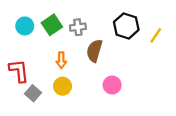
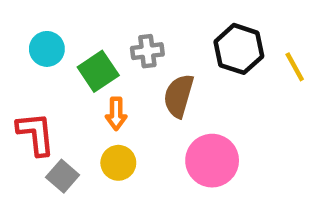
green square: (52, 25) -> (98, 71), moved
yellow line: (156, 35) -> (295, 67), turned -63
pink circle: (112, 85) -> (212, 161), size x1.5

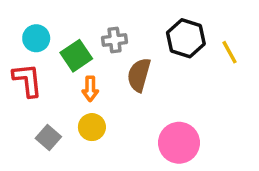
red L-shape: (36, 134) -> (27, 80), moved
pink circle: (212, 161) -> (179, 143), moved

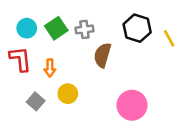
green square: (76, 56) -> (56, 28), moved
orange arrow: (90, 89) -> (50, 68), moved

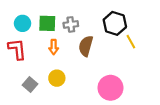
green square: (56, 28) -> (47, 23), turned 36
yellow line: (169, 38) -> (131, 42), moved
orange arrow: (50, 68) -> (54, 47), moved

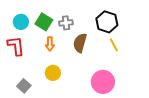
green square: (47, 23) -> (44, 22), turned 30
yellow line: (131, 42) -> (114, 45), moved
gray square: (30, 85) -> (24, 86), moved

